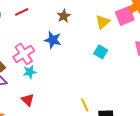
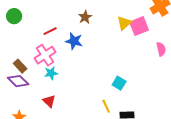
red line: (22, 12) -> (50, 31), moved
pink square: (125, 16) -> (139, 26), moved
cyan square: (101, 52) -> (119, 83), moved

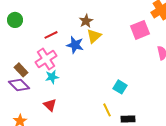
yellow triangle: (124, 23) -> (94, 36), moved

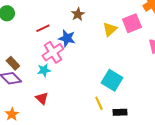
yellow triangle: (94, 36) -> (110, 29), moved
pink cross: (46, 59) -> (53, 52), moved
cyan square: (120, 87) -> (112, 80), size x1.5

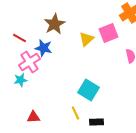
brown star: (78, 14) -> (55, 24), size x1.5
red line: (43, 28) -> (20, 38), turned 56
red triangle: (42, 98) -> (34, 117), moved, turned -48

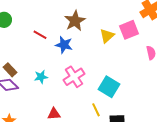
pink cross: (30, 62) -> (74, 77), moved

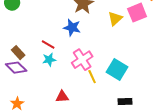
red line: (40, 35) -> (48, 45), moved
yellow line: (96, 110) -> (92, 77), moved

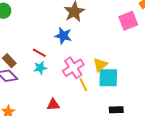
yellow triangle: (115, 19) -> (100, 65), moved
cyan square: (117, 70) -> (108, 78), turned -30

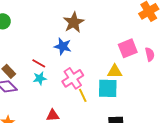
pink square: (128, 21) -> (128, 48), moved
yellow triangle: (100, 65) -> (115, 71), moved, turned 42

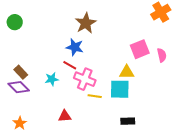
red line: (39, 63) -> (70, 65), moved
pink cross: (73, 78) -> (85, 79), turned -35
yellow line: (83, 95) -> (95, 96), turned -56

